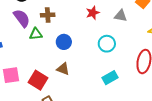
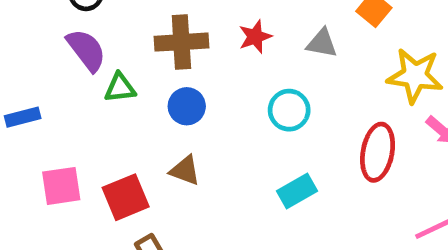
brown cross: (48, 15) -> (181, 42), moved, size x1.5
red square: (38, 80) -> (126, 197), turned 36

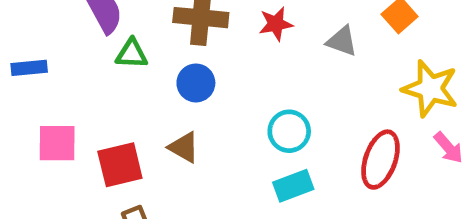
cyan circle: (289, 110) -> (289, 131), moved

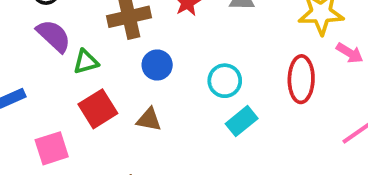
blue circle: (196, 83) -> (157, 65), moved
red square: (120, 165) -> (98, 109), moved

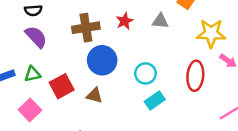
green triangle: (86, 62) -> (32, 74), moved
blue circle: (157, 65) -> (102, 60), size x1.5
pink square: (52, 148) -> (30, 110), turned -30

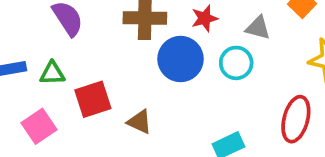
blue circle: (102, 60) -> (181, 59), moved
cyan circle: (145, 73) -> (236, 63), moved

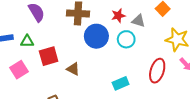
red star: (205, 18) -> (118, 16), moved

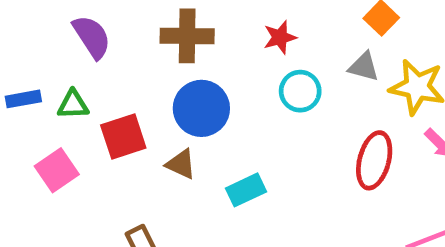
gray triangle: (139, 21) -> (364, 67), moved
blue circle: (96, 36) -> (201, 108), moved
cyan rectangle: (121, 83) -> (246, 190), moved

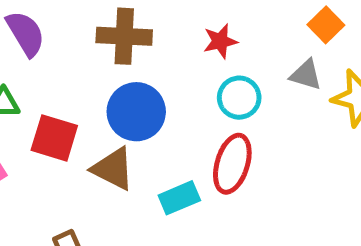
red square: (123, 137) -> (54, 138), turned 33
red ellipse: (374, 160) -> (232, 164), moved
brown triangle: (181, 164) -> (113, 169), size x1.4

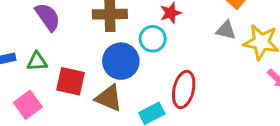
cyan circle: (239, 98) -> (153, 39), moved

